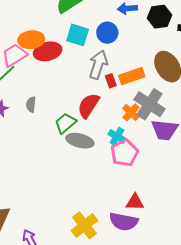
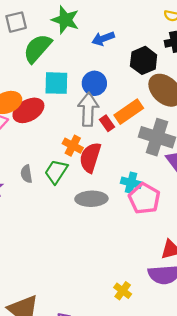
black hexagon: (159, 17) -> (144, 60), moved
blue circle: (107, 33) -> (94, 83), moved
orange cross: (131, 112) -> (73, 146), moved
green trapezoid: (65, 123) -> (56, 172), moved
yellow cross: (85, 225) -> (123, 291), size x0.6

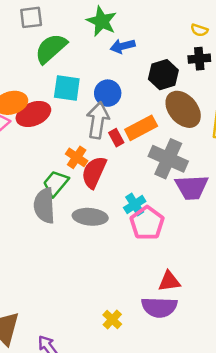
green star: (65, 20) -> (102, 21), moved
gray semicircle: (26, 174) -> (44, 206), moved, size x1.8
cyan cross: (131, 183) -> (135, 204), turned 36

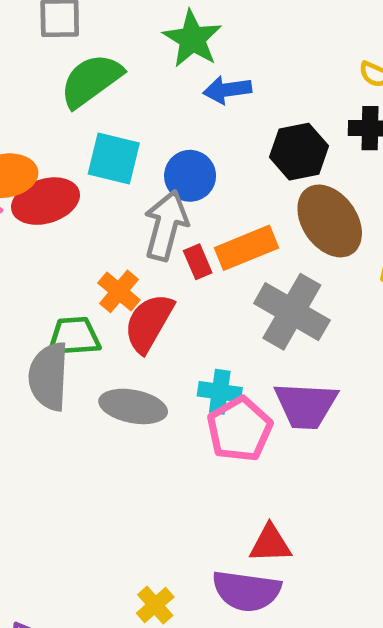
green trapezoid: (56, 183) -> (74, 336), turned 40
purple trapezoid: (192, 187) -> (306, 405), moved
cyan cross: (135, 204) -> (220, 392), turned 35

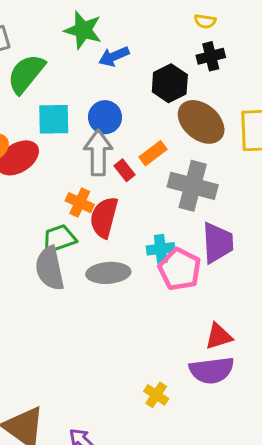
orange rectangle: (246, 248) -> (153, 153), size x0.7
purple trapezoid: (306, 405) -> (218, 243), turned -81

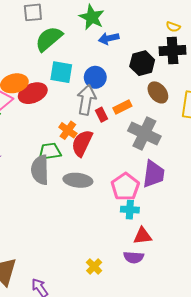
black cross: (211, 56) -> (173, 50), size x1.4
brown ellipse: (201, 122) -> (158, 92), size x0.7
cyan cross: (161, 249) -> (130, 210), moved
purple semicircle: (212, 370) -> (134, 257), size x0.7

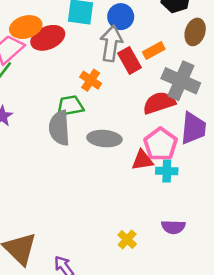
brown ellipse: (158, 92) -> (195, 32), turned 60
red rectangle: (101, 115) -> (130, 60), size x1.5
red semicircle: (82, 143) -> (159, 103), moved, turned 48
red triangle: (143, 236) -> (142, 160), moved

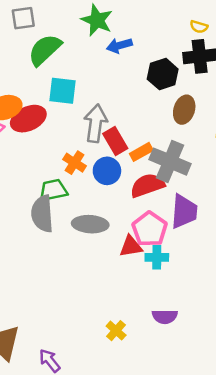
blue circle: (121, 17) -> (107, 171), moved
orange rectangle: (154, 50) -> (141, 152), moved

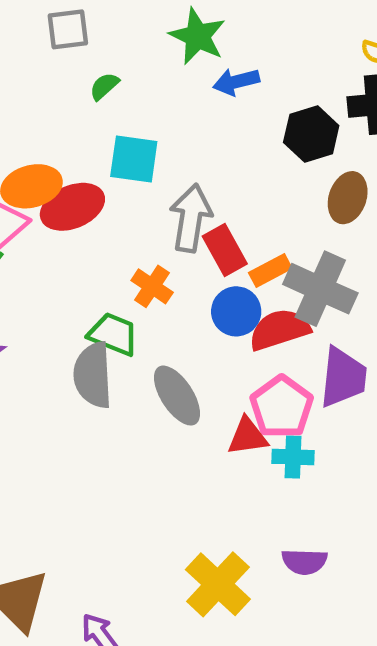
green semicircle: (45, 50) -> (104, 86), size x0.5
blue circle: (107, 171) -> (236, 311), moved
green trapezoid: (53, 190) -> (113, 334), turned 32
gray ellipse: (90, 224) -> (177, 396), turned 52
yellow cross: (116, 331) -> (218, 584), size x1.8

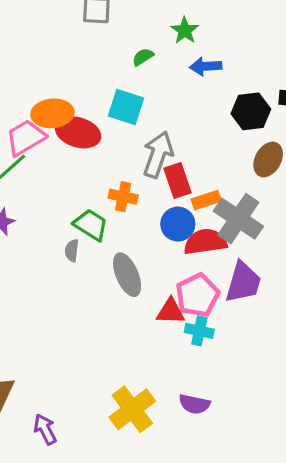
green star: (198, 36) -> (185, 30), size x0.7
green semicircle: (104, 86) -> (143, 57), moved
red ellipse: (72, 207) -> (78, 132), turned 30
orange cross: (152, 286) -> (123, 197), turned -32
gray semicircle: (93, 375) -> (72, 250), size x0.5

